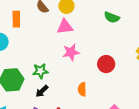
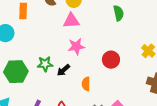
green semicircle: (112, 17) -> (118, 13), turned -126
black arrow: (42, 91) -> (63, 70), moved

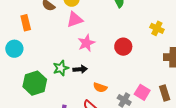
black arrow: (63, 70) -> (80, 69), turned -128
orange semicircle: (86, 84) -> (100, 87), moved, turned -56

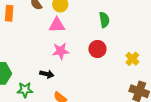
red circle: (123, 47) -> (97, 49), moved
green star: (61, 68) -> (25, 90), moved

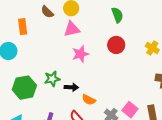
black arrow: (47, 74) -> (71, 87), moved
green star: (25, 90) -> (52, 79), moved

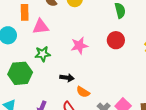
pink triangle: (72, 29) -> (41, 27), moved
green star: (52, 79) -> (43, 54), moved

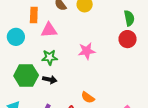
red circle: (116, 40) -> (128, 39), moved
black arrow: (67, 78) -> (50, 80), moved

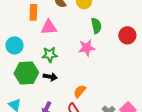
green semicircle: (129, 18) -> (96, 26), moved
cyan circle: (16, 37) -> (15, 45), moved
orange semicircle: (88, 97) -> (80, 91), moved, turned 96

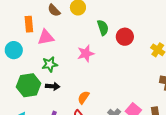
green semicircle: (96, 26) -> (103, 28), moved
cyan circle: (15, 45) -> (14, 50), moved

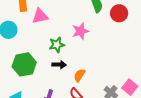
green star: (50, 64) -> (57, 45), moved
black arrow: (53, 86) -> (59, 65), moved

